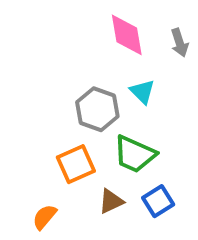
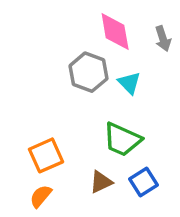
gray hexagon: (97, 109) -> (89, 72), moved
orange square: (76, 164) -> (46, 155), moved

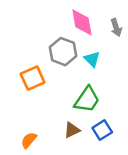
green trapezoid: (122, 139) -> (87, 100), turned -80
orange square: (46, 155) -> (33, 78), moved

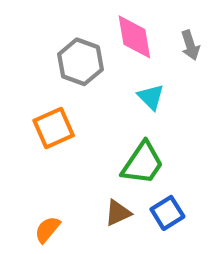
gray hexagon: (63, 52) -> (81, 62), moved

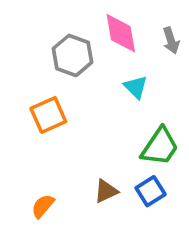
green trapezoid: (143, 163) -> (160, 147), moved

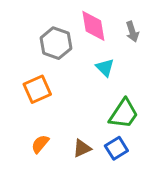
orange semicircle: (43, 206) -> (40, 144), moved

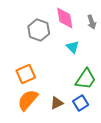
orange square: (37, 89) -> (26, 74), moved
orange semicircle: (40, 144) -> (28, 100), size x1.6

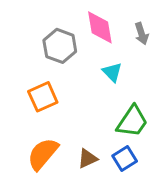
orange square: (26, 74) -> (43, 97), moved

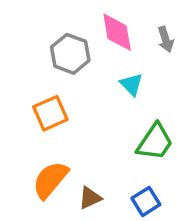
brown triangle: (88, 159) -> (90, 198), moved
blue square: (125, 159) -> (146, 201), moved

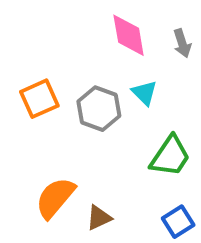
gray hexagon: (70, 54) -> (99, 109), moved
orange square: (50, 113) -> (39, 99), moved
blue square: (146, 201) -> (178, 222), moved

